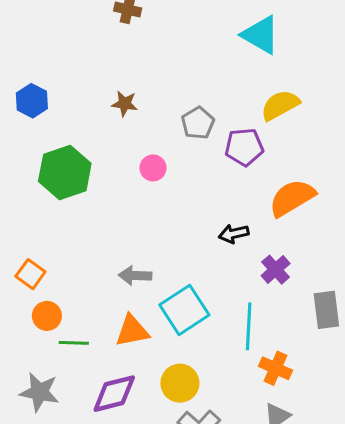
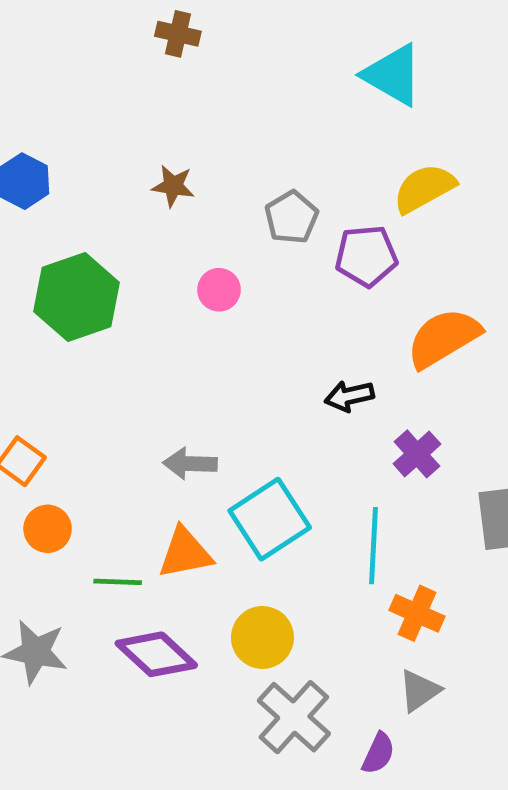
green line: (74, 343) -> (118, 582), moved
purple diamond: (114, 394) -> (156, 654), turned 57

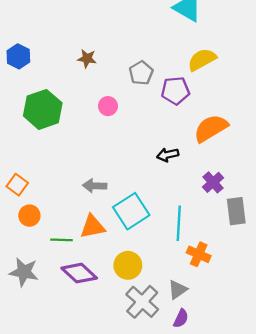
purple cross: (417, 454) -> (213, 182), moved
gray triangle: (419, 691) -> (178, 290), moved

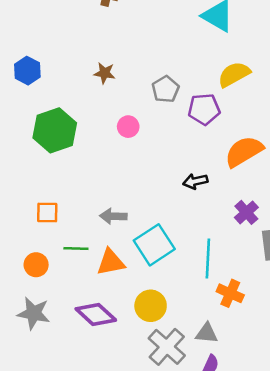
orange square: (17, 185) -> (47, 212), moved, turned -35
orange circle: (29, 216) -> (36, 265), moved
green line: (62, 240) -> (76, 249), moved
gray triangle: (178, 290) -> (207, 333), turned 40

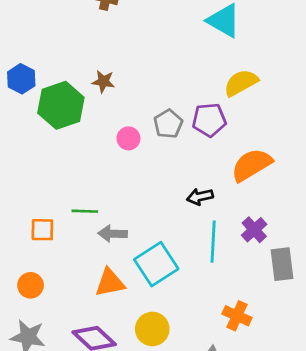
gray pentagon: (166, 89) -> (168, 124), moved
green hexagon: (55, 130) -> (61, 105), moved
green line: (76, 249) -> (85, 211), moved
cyan line: (208, 258) -> (213, 242), moved

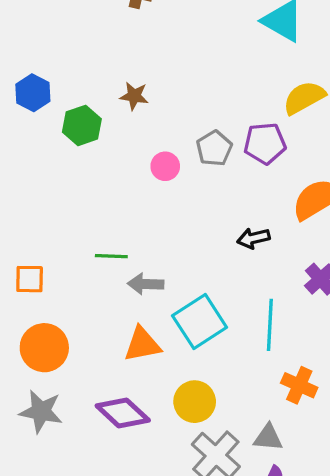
green hexagon: (61, 105) -> (82, 125), size x0.7
orange square: (42, 230) -> (30, 279), moved
cyan line: (213, 242) -> (270, 325), moved
orange circle: (31, 285) -> (44, 348), size x1.5

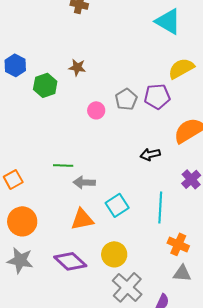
orange square: (30, 279) -> (13, 179), turned -30
cyan square: (200, 322) -> (117, 205), size x0.7
gray triangle: (268, 438) -> (182, 273), moved

